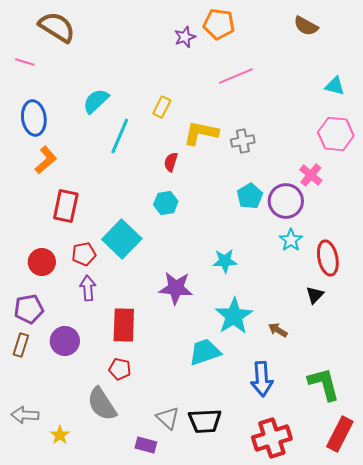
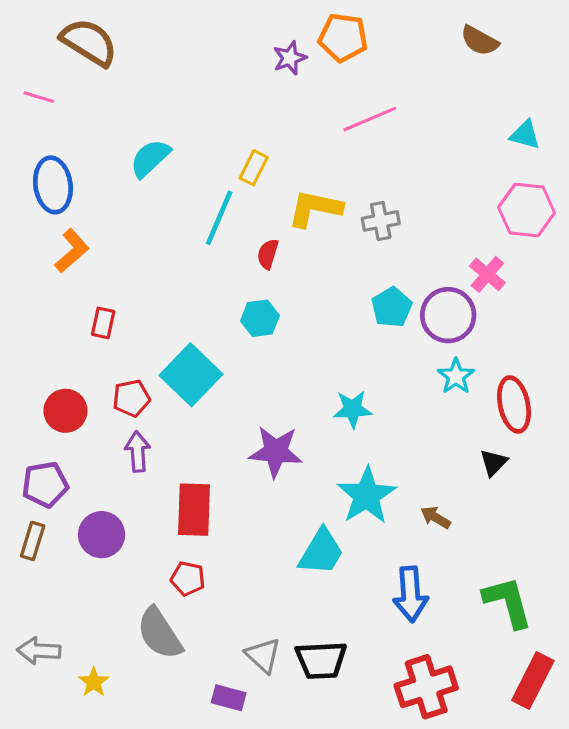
cyan line: (120, 136) -> (219, 218), moved
red rectangle: (66, 206) -> (103, 323), size x0.6
cyan trapezoid: (205, 352) -> (321, 552), turned 140

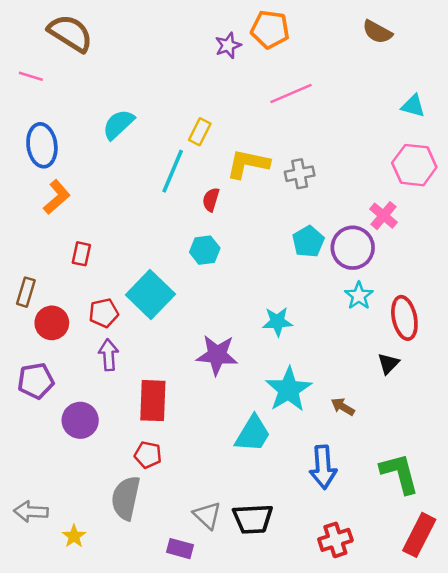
brown rectangle: (33, 541) -> (26, 292), moved
gray semicircle: (160, 633) -> (126, 498), turned 45
red cross: (426, 687) -> (335, 540), size x0.7

